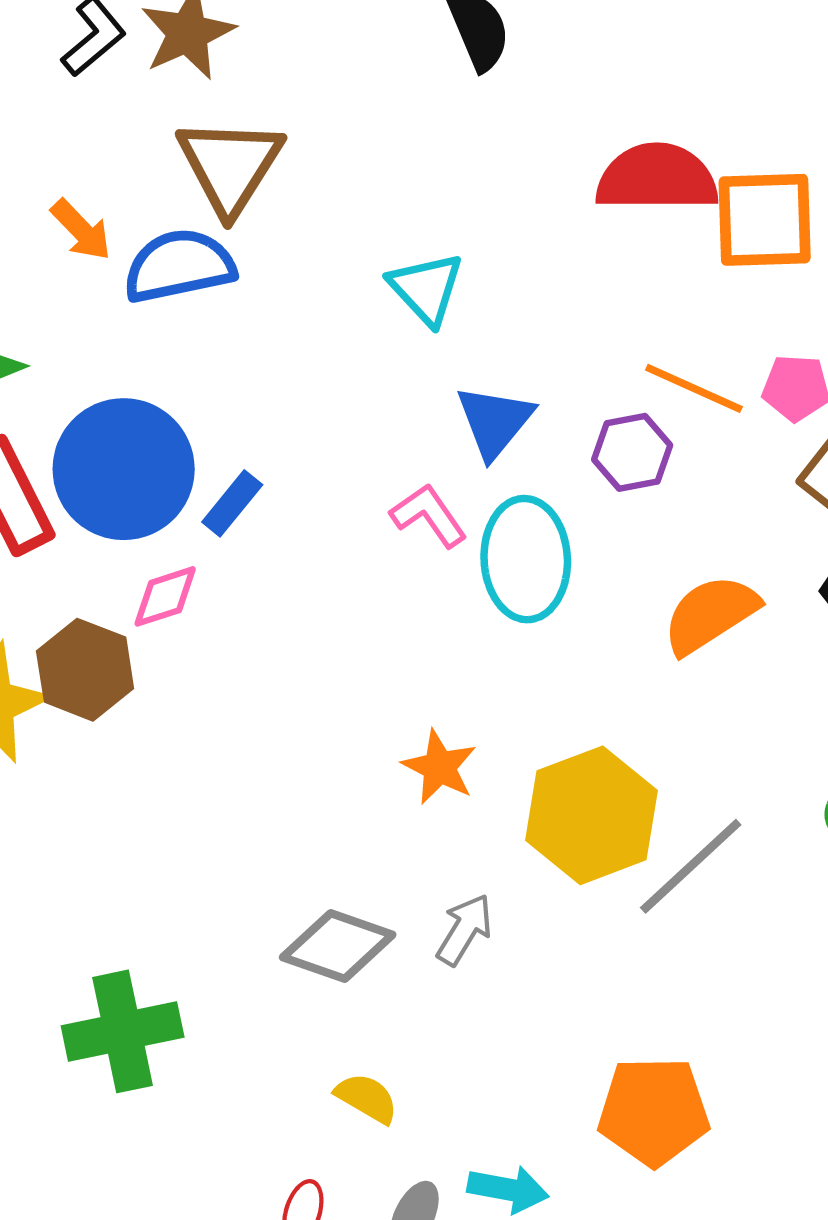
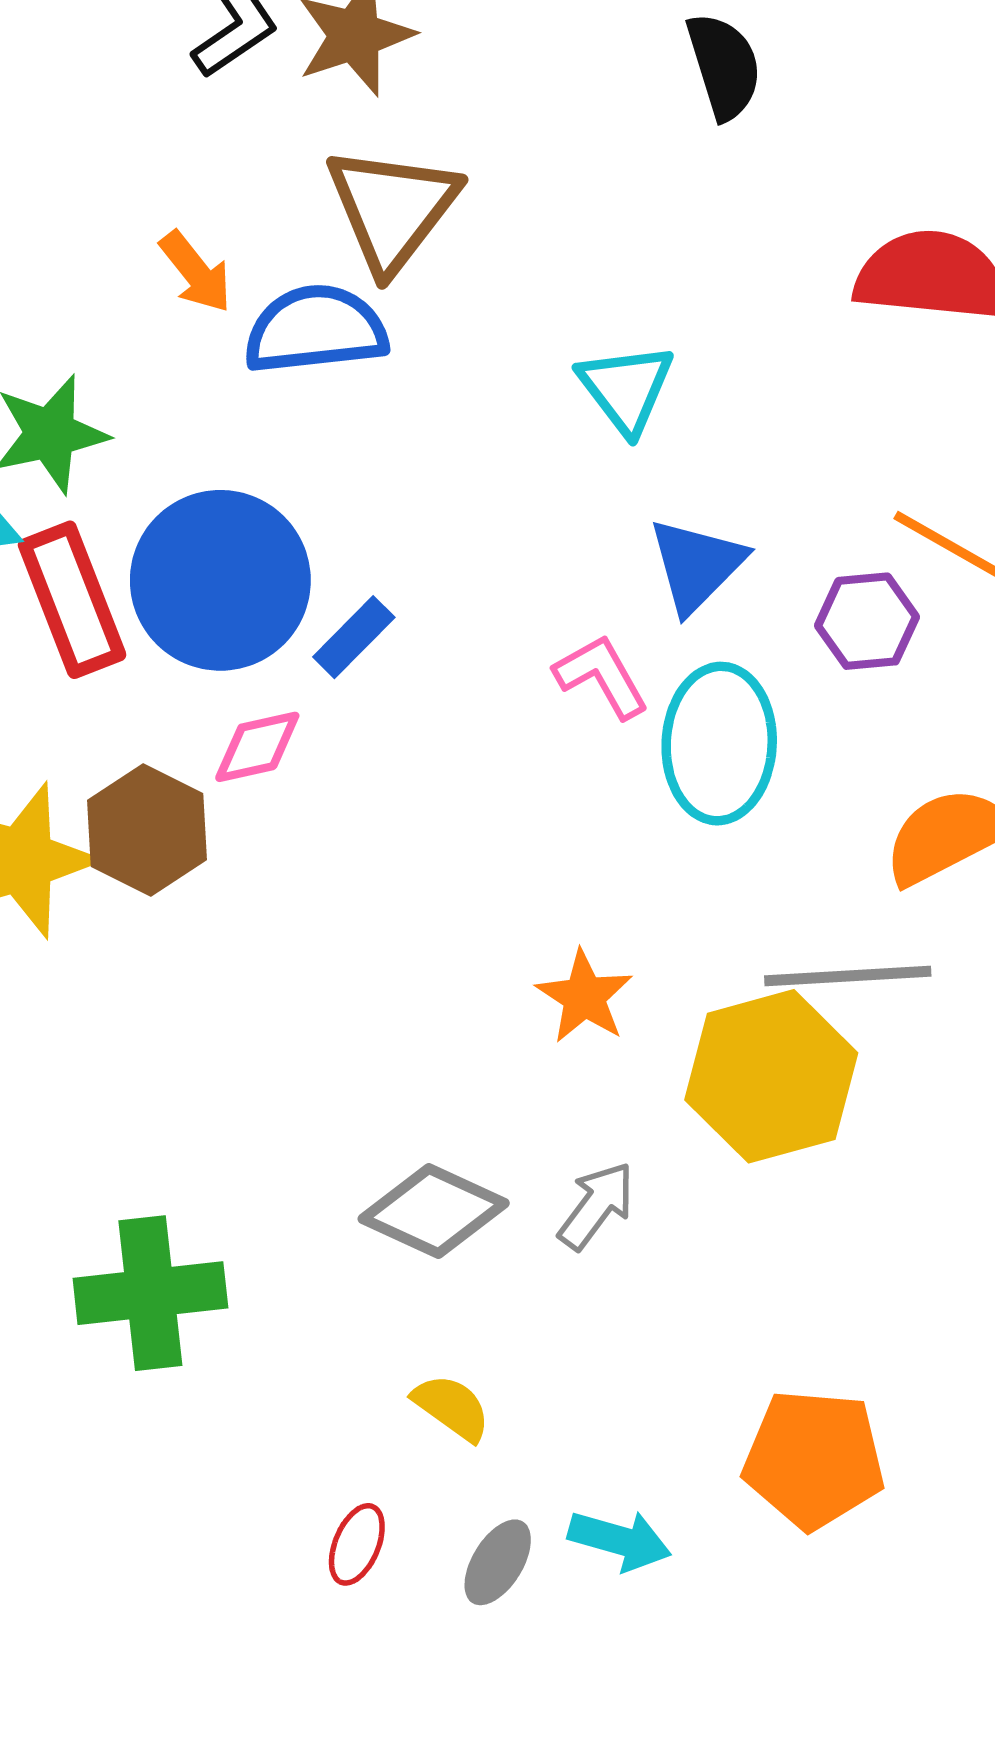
gray line: (691, 866) -> (848, 976), moved, turned 34

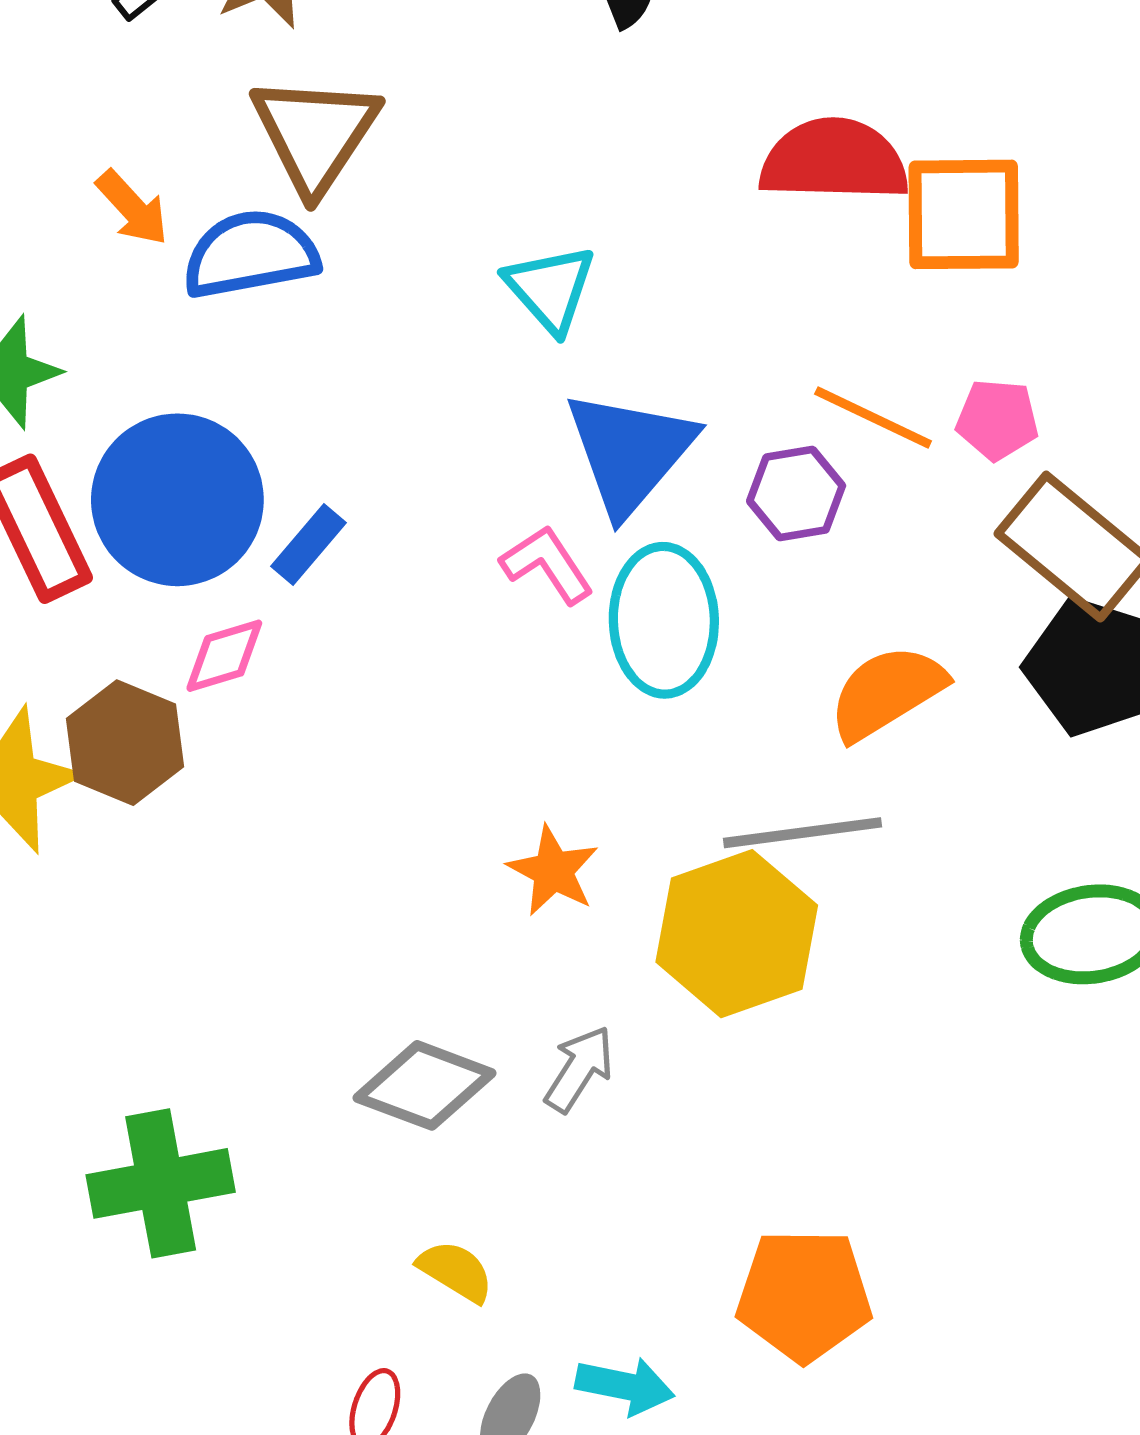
blue triangle: (697, 565) -> (630, 452), size x1.4

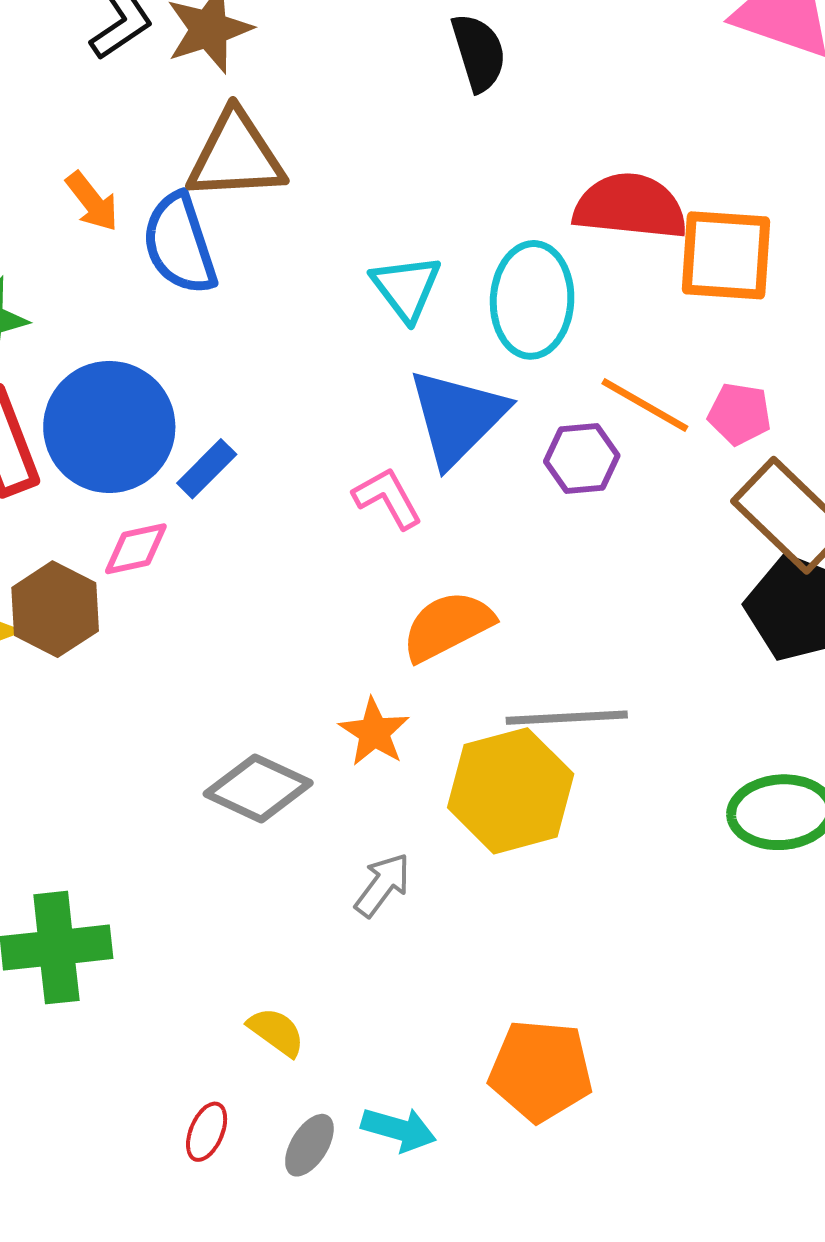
brown triangle: (315, 134) -> (236, 156), turned 49
blue semicircle: (251, 254) -> (180, 244), turned -102
cyan ellipse: (664, 620) -> (532, 300), moved
orange semicircle: (887, 692) -> (448, 626), moved
gray diamond: (425, 1085) -> (258, 788), moved

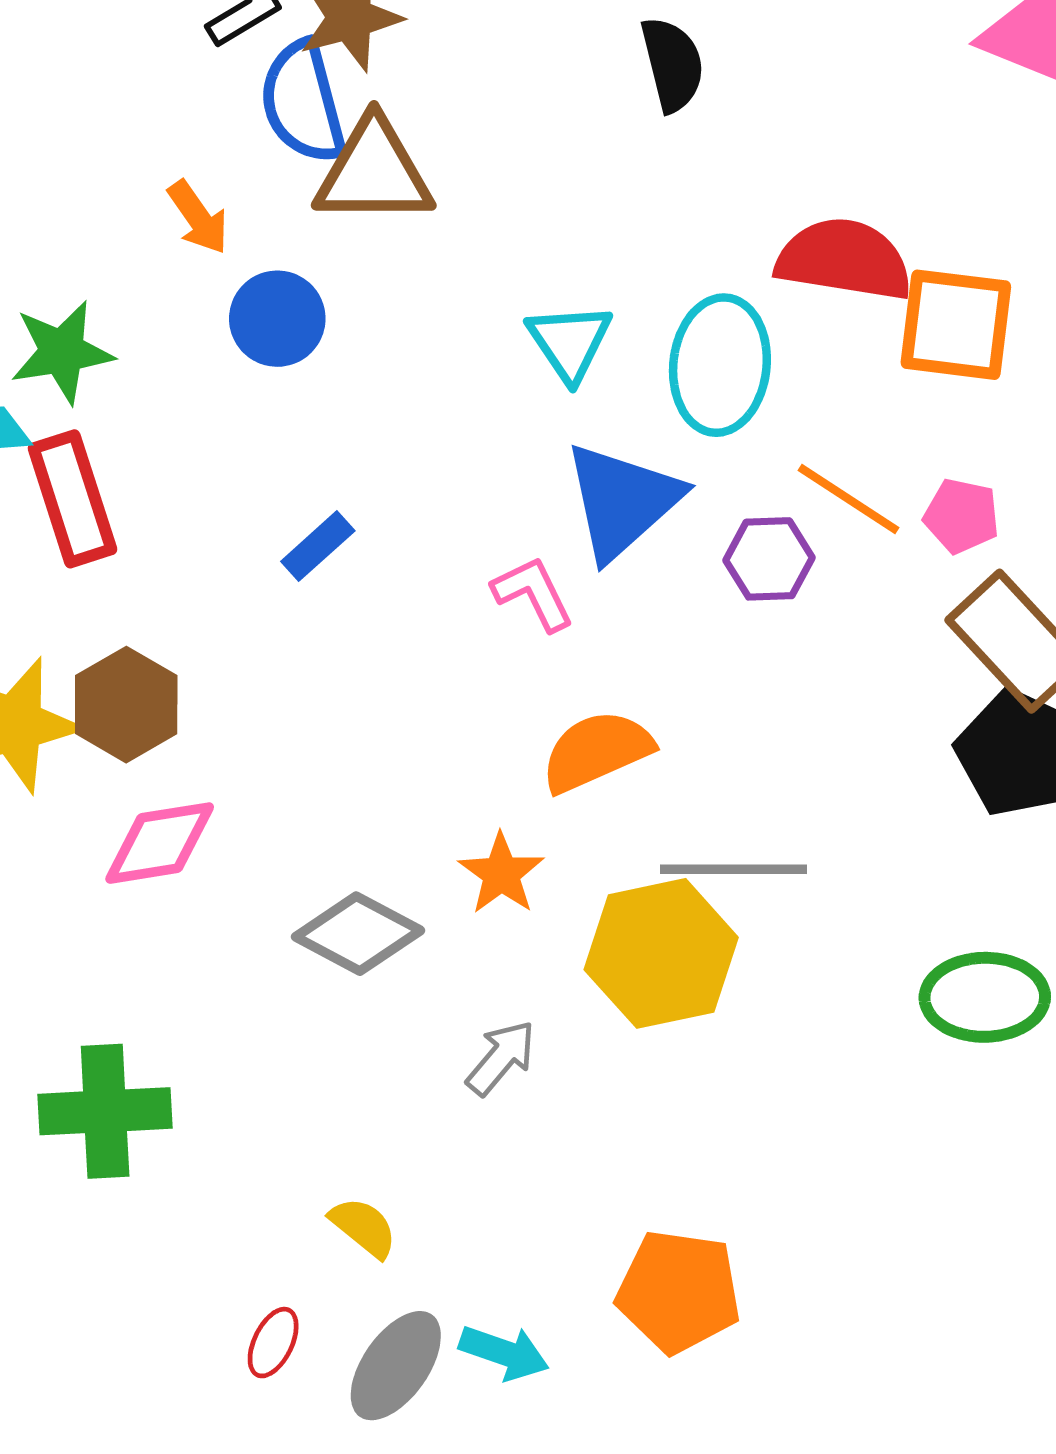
blue semicircle: (180, 244) -> (303, 102), moved
blue circle: (109, 427) -> (277, 319), moved, size x0.6
pink diamond: (136, 549) -> (160, 843), moved, size x1.4
gray ellipse: (309, 1145) -> (396, 1366), size x1.5

